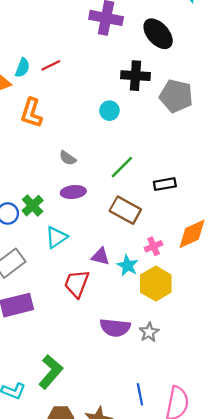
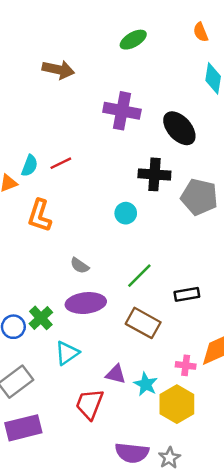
purple ellipse: (73, 192) -> (86, 303), size x1.4
pink cross: (154, 246) -> (186, 365), moved, turned 30

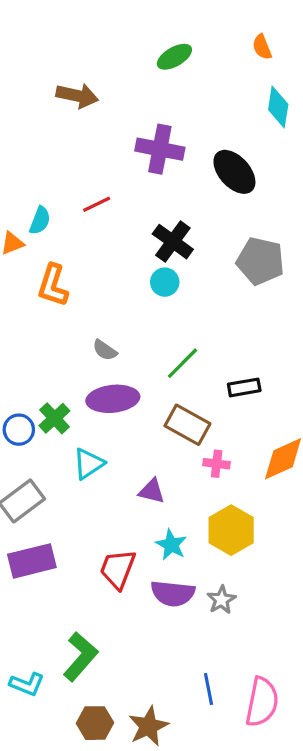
red line: (61, 163) -> (97, 204), moved
black cross: (154, 174) -> (173, 242), moved, turned 32
pink cross: (186, 365) -> (217, 464), moved
cyan star: (146, 384) -> (171, 545), moved
red trapezoid: (90, 404) -> (118, 569), moved

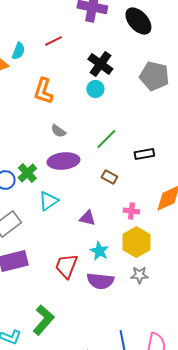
orange L-shape: (53, 285) -> (43, 91), moved
brown rectangle: (187, 425) -> (109, 177), size x0.6
pink cross: (217, 464) -> (131, 211), moved
gray star: (221, 600) -> (139, 275), moved, turned 30

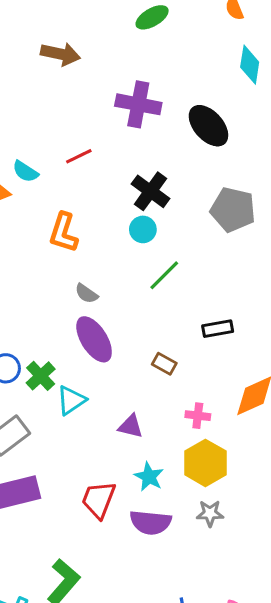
cyan semicircle: (18, 51) -> (25, 171), turned 102
green line: (106, 139) -> (164, 275), moved
purple ellipse: (63, 161) -> (94, 339), turned 64
green cross: (27, 173) -> (41, 376), moved

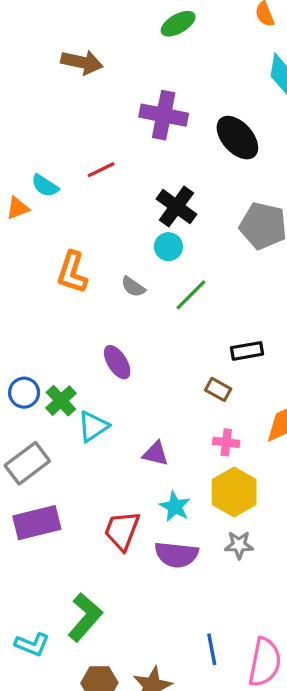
orange L-shape: (64, 233) -> (72, 272), moved
gray semicircle: (86, 294) -> (133, 287), moved
purple ellipse: (94, 339) -> (117, 362), size x0.7
brown rectangle: (164, 364) -> (218, 389), moved

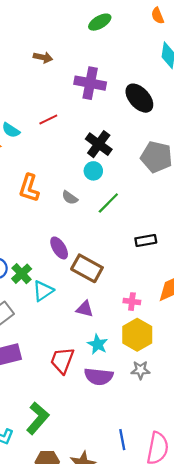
brown arrow: (82, 62) -> (43, 57), moved, size x0.7
brown rectangle: (218, 389) -> (87, 268), moved, size x1.8

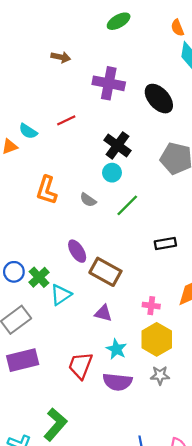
orange semicircle: (158, 16) -> (177, 28), moved

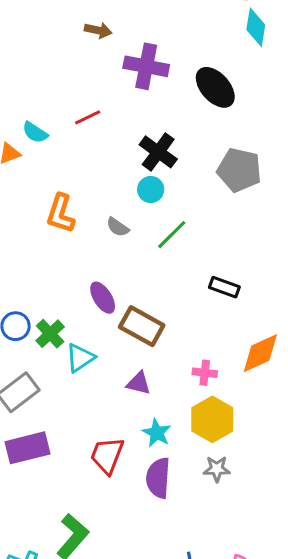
brown arrow: (61, 57) -> (98, 30), moved
black rectangle: (165, 243) -> (224, 287), turned 30
purple semicircle: (117, 382) -> (158, 478), turned 88

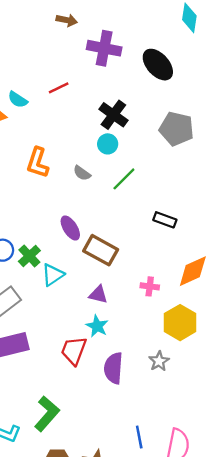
yellow hexagon: (212, 419) -> (180, 323), moved
cyan star: (157, 433) -> (97, 326), moved
gray star: (217, 469) -> (159, 361), turned -30

